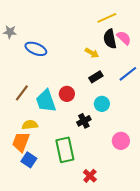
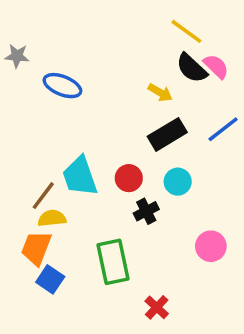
yellow line: (107, 18) -> (186, 31), turned 60
black semicircle: (110, 39) -> (192, 68), turned -36
black rectangle: (96, 77) -> (167, 134), size x1.5
brown line: (22, 93) -> (43, 196), moved
red circle: (67, 94) -> (129, 178), moved

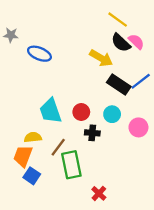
yellow arrow: (160, 93) -> (101, 58), size x1.5
black rectangle: (167, 134) -> (119, 84), moved, turned 65
brown line: (43, 196) -> (58, 147), moved
black cross: (146, 211) -> (92, 133), turned 32
pink circle: (211, 246) -> (138, 127), moved

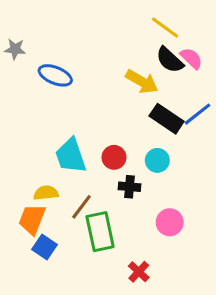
pink circle: (138, 127) -> (170, 222), moved

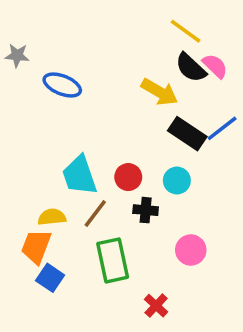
brown line: (82, 207) -> (95, 214), moved

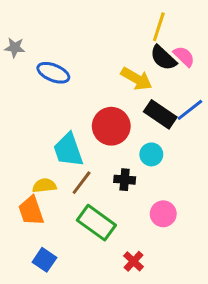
yellow line: (186, 31) -> (159, 27), turned 72
red circle: (128, 177) -> (111, 126), moved, size x1.6
orange trapezoid: (36, 247) -> (31, 211), turned -40
green rectangle: (113, 260) -> (96, 223), turned -42
blue square: (50, 278) -> (44, 260), moved

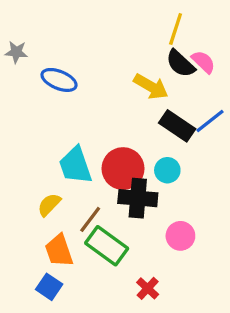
red circle: (111, 126) -> (123, 169), moved
black cross: (125, 180) -> (138, 198), size x1.6
brown line: (82, 183) -> (90, 219), moved
yellow semicircle: (44, 186) -> (49, 205), turned -40
orange trapezoid: (31, 211) -> (59, 251), moved

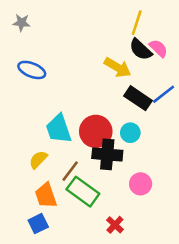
gray star: (16, 52) -> (22, 23), moved
blue ellipse: (59, 80) -> (32, 70), moved
blue square: (49, 287) -> (38, 224), turned 30

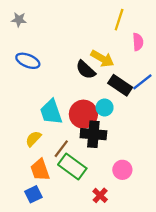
pink semicircle: (158, 48) -> (138, 42), turned 42
black semicircle: (141, 50) -> (86, 70), moved
cyan circle: (130, 133) -> (105, 108), moved
pink circle: (141, 184) -> (122, 170), moved

